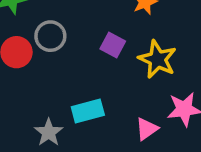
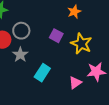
cyan rectangle: (88, 111) -> (42, 73), turned -42
gray star: (49, 132) -> (20, 55), moved

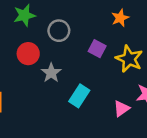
gray circle: (21, 31) -> (59, 31), moved

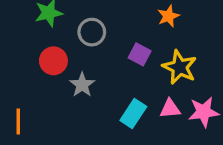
cyan rectangle: (79, 96) -> (133, 114), moved
pink triangle: (121, 109) -> (170, 109), moved, turned 30

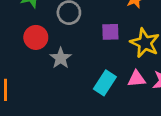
purple square: (140, 54) -> (110, 32), turned -30

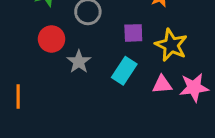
cyan rectangle: (105, 83) -> (124, 71), moved

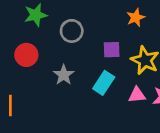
red circle: (52, 39) -> (26, 55), moved

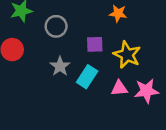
orange star: (136, 18) -> (118, 13), turned 30
gray star: (64, 75) -> (60, 66), moved

